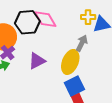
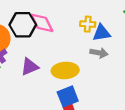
gray arrow: (82, 43) -> (99, 53), moved, turned 70
yellow ellipse: (70, 62) -> (65, 70), turned 60

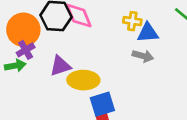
yellow ellipse: (65, 70) -> (83, 80), moved

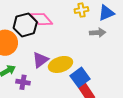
blue triangle: (148, 33) -> (106, 13), moved
purple cross: (26, 50) -> (23, 82), moved, turned -32

